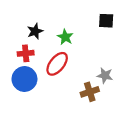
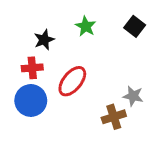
black square: (106, 21) -> (135, 26), turned 35
green star: (65, 37) -> (86, 26), moved

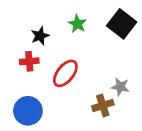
black square: (135, 26) -> (122, 24), size x1.5
blue circle: (31, 100) -> (28, 111), moved

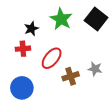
green star: (77, 24) -> (61, 19), size x1.5
brown cross: (103, 105) -> (71, 76), moved

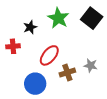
red cross: (23, 49) -> (13, 46), moved
blue circle: (22, 88) -> (35, 84), moved

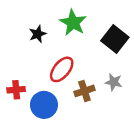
black square: (92, 18) -> (115, 39), moved
red cross: (13, 46) -> (16, 90), moved

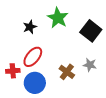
red ellipse: (62, 69) -> (33, 57), moved
brown cross: (84, 91) -> (67, 72), turned -35

